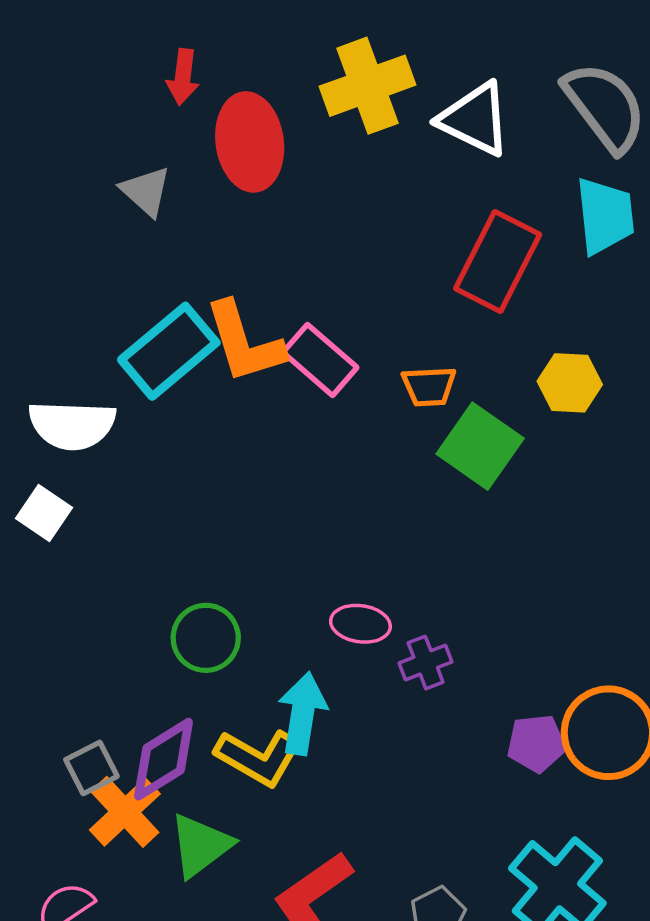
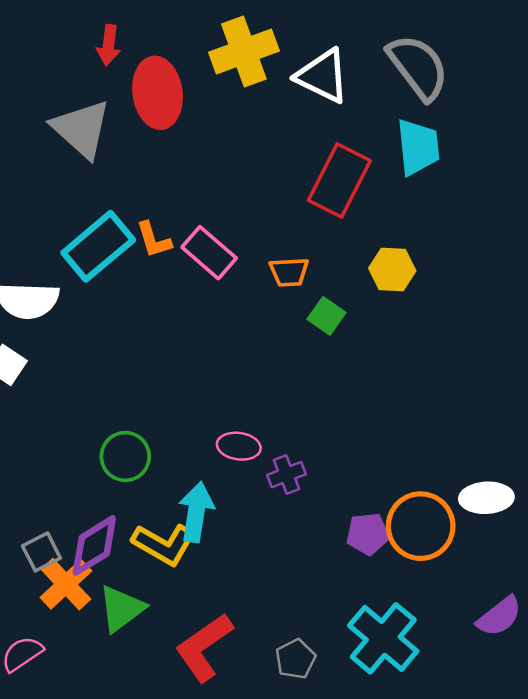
gray triangle: (146, 191) -> (81, 129), size x1.6
orange L-shape: (244, 342) -> (154, 240), size x0.6
green square: (480, 446) -> (326, 316), size x0.6

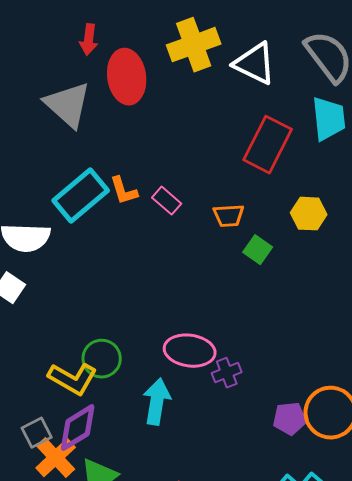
pink rectangle: (209, 253) -> (167, 201), size x0.7
pink ellipse: (239, 446) -> (190, 351), size x1.5
yellow L-shape: (164, 544) -> (73, 379), moved

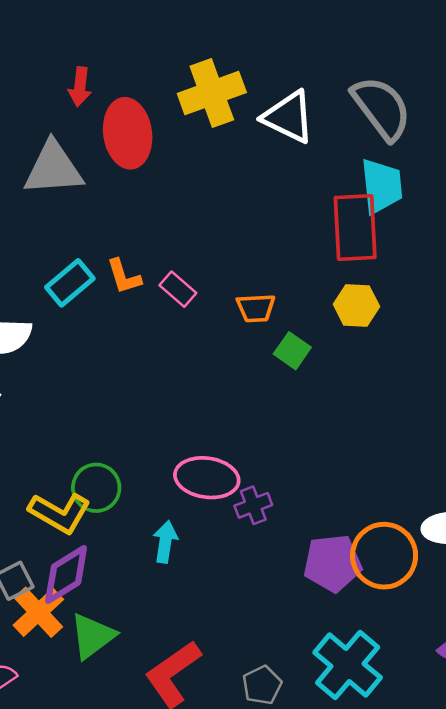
gray triangle: (68, 105) -> (53, 168), turned -46
red rectangle: (268, 145) -> (355, 228), moved, turned -30
cyan rectangle: (81, 196) -> (70, 283), size x0.7
cyan arrow: (157, 402) -> (165, 542), size x0.7
purple pentagon: (290, 419) -> (333, 563), size x1.4

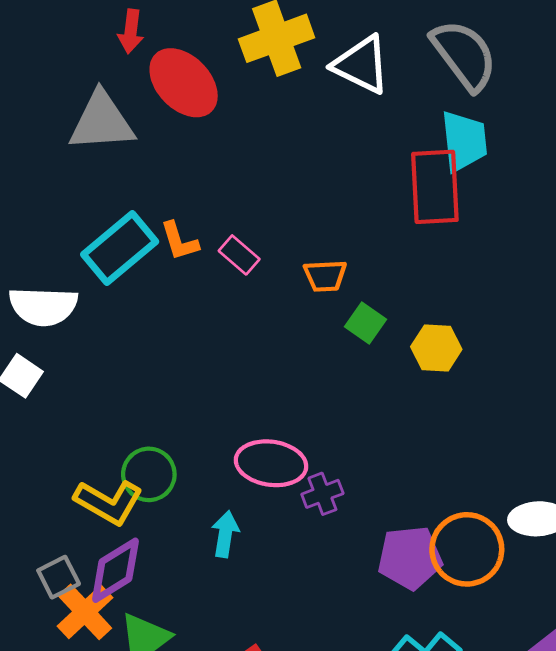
red ellipse: (128, 133) -> (184, 83), turned -36
cyan rectangle: (70, 283) -> (120, 248), size x1.4
yellow hexagon: (356, 305) -> (436, 348), moved

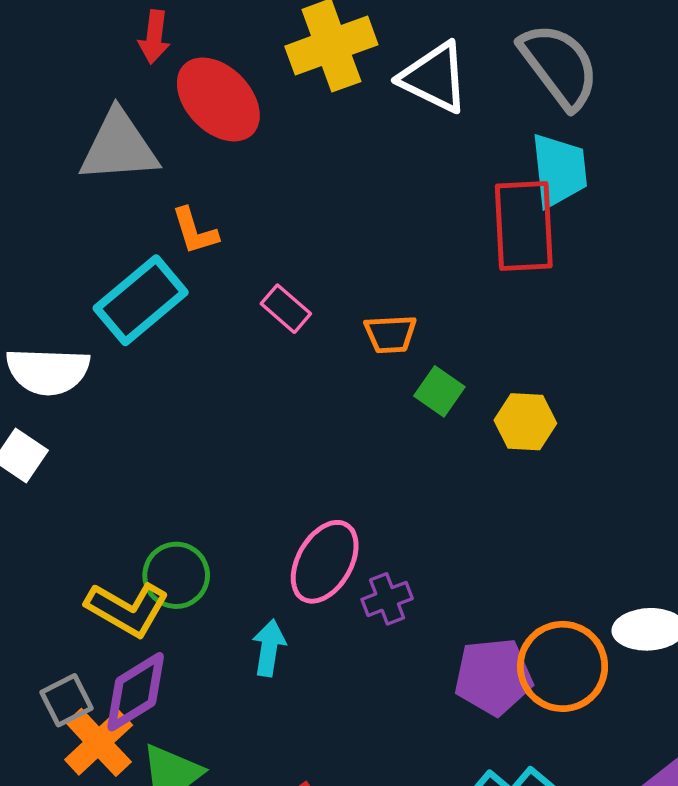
orange L-shape: (179, 241) -> (195, 231), moved
pink ellipse: (271, 463) -> (325, 562), turned -68

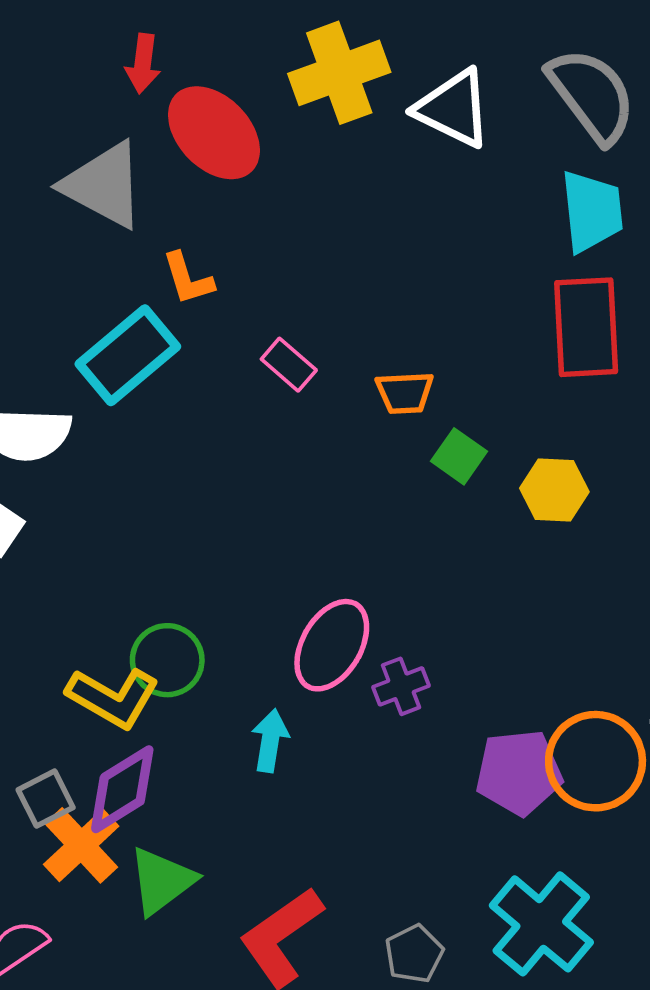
gray triangle: (119, 147) -> (104, 185), turned 32
red rectangle: (524, 226) -> (586, 327), moved

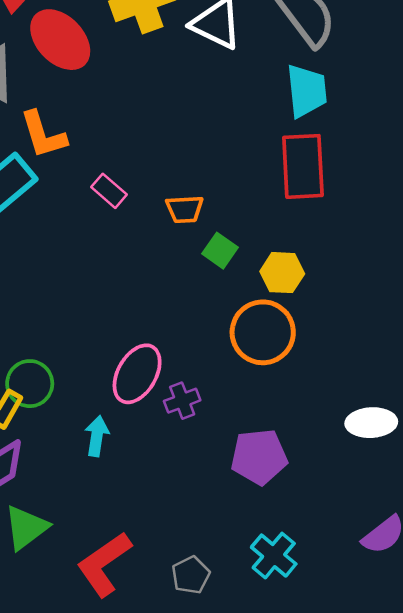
orange L-shape: (188, 279) -> (43, 135), size x1.4
orange circle: (596, 761) -> (263, 332), moved
cyan cross: (541, 924) -> (274, 556), size x0.7

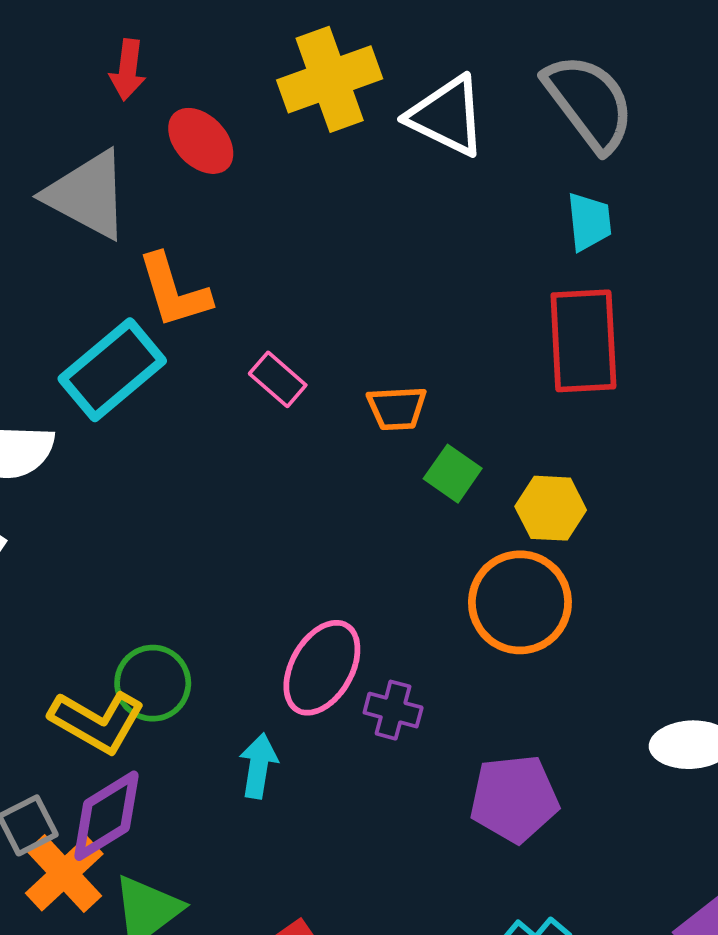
red ellipse: (60, 40) -> (201, 141), size x0.7
cyan trapezoid: (307, 91) -> (589, 222), size x0.7
purple cross: (182, 401) -> (393, 710), turned 36

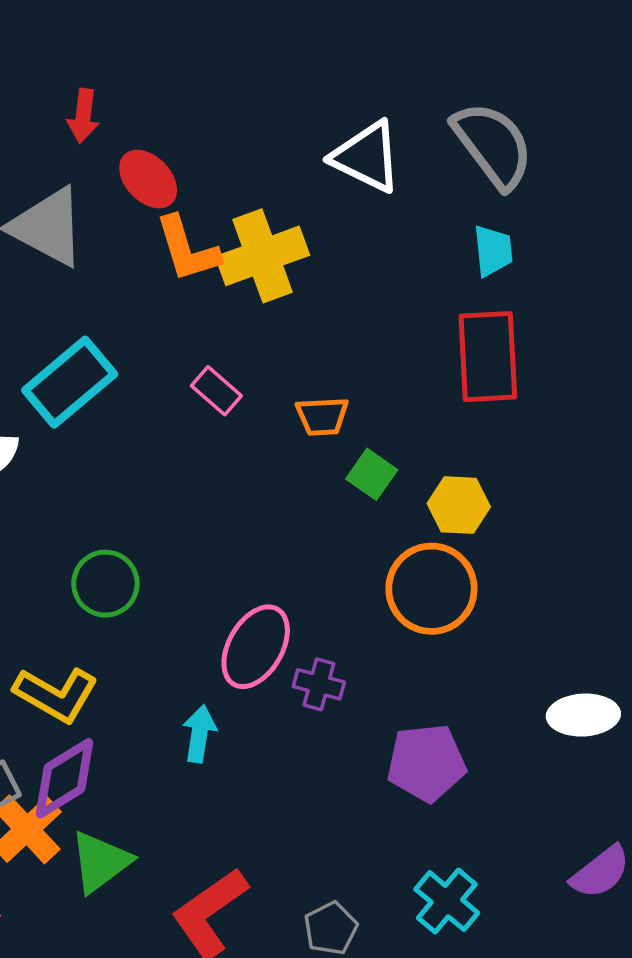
yellow cross: (330, 79) -> (262, 256), moved
orange L-shape: (174, 291) -> (187, 249), moved
green circle: (153, 683) -> (105, 584), moved

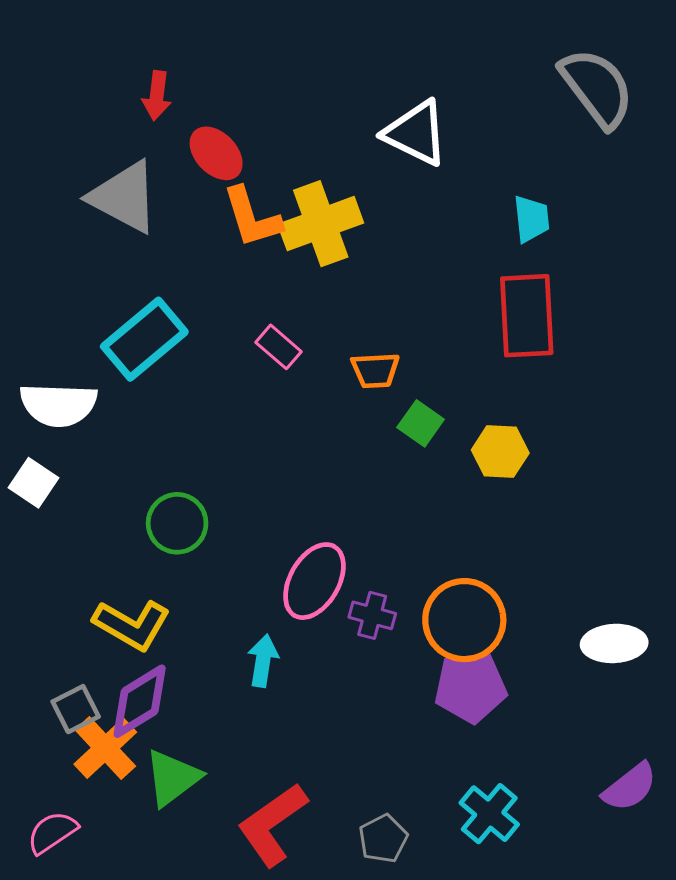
gray semicircle: (493, 145) -> (597, 88), moved
orange circle: (431, 589) -> (464, 620), moved

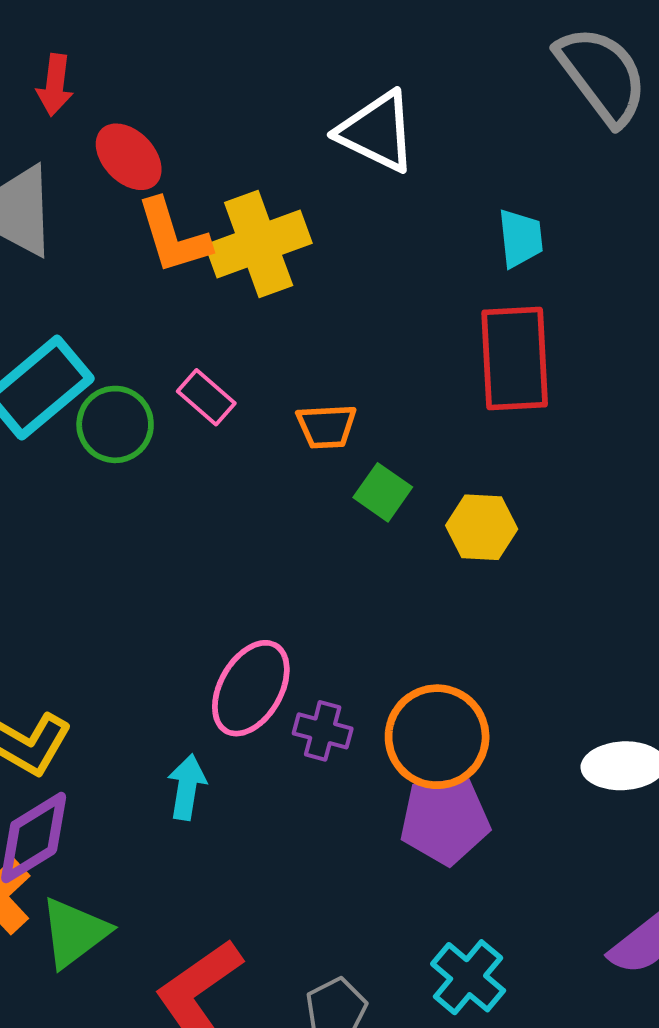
green circle: (177, 523) -> (115, 424), moved

